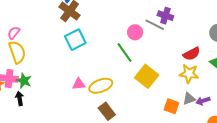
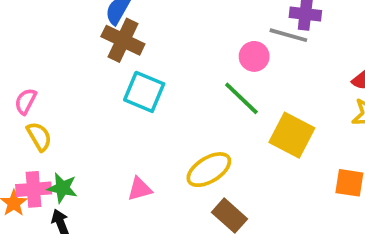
cyan square: (75, 40) -> (144, 92), turned -30
yellow semicircle: (17, 52) -> (39, 137), size x0.7
pink triangle: (79, 84) -> (140, 189), moved

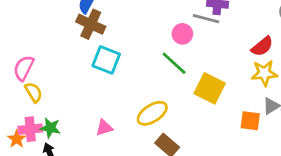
pink semicircle: (26, 101) -> (24, 68), size x1.4

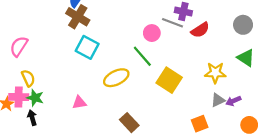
red semicircle: (262, 46) -> (200, 30), moved
yellow semicircle: (34, 92) -> (28, 78), moved
yellow ellipse: (152, 113) -> (116, 78), moved
orange square: (250, 121) -> (200, 124), moved, turned -35

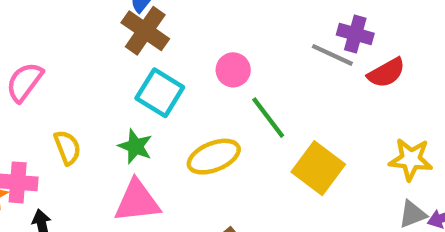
pink circle: (152, 33) -> (233, 70), moved
yellow semicircle: (28, 78) -> (67, 148), moved
green star: (35, 98) -> (135, 146), moved
pink triangle: (79, 103) -> (137, 201), size x1.6

